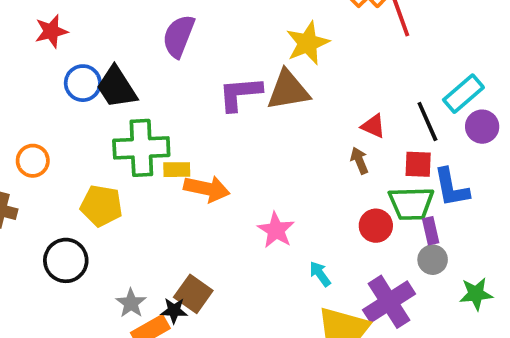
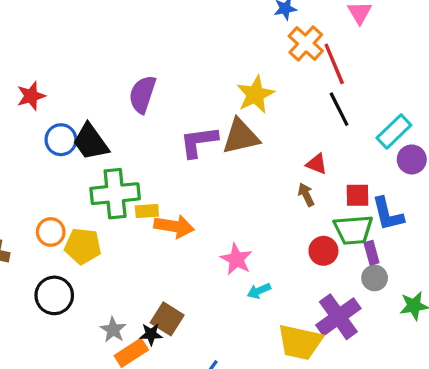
black line: (427, 121) -> (339, 109), moved
orange circle: (33, 161) -> (51, 232), moved
cyan arrow: (320, 274) -> (259, 291), moved, turned -75

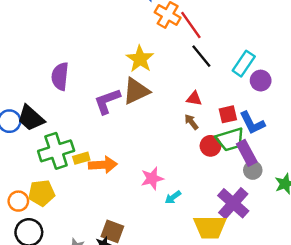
orange circle: (51, 232) -> (18, 201), moved
red circle: (323, 251) -> (211, 146), moved
purple rectangle: (371, 253) -> (247, 153), size x1.5
pink star: (236, 259) -> (152, 178), turned -30

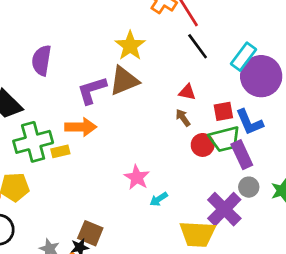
purple circle: (261, 81) -> (261, 76), size x1.8
orange arrow: (103, 165) -> (81, 127), moved
gray circle: (253, 170) -> (249, 187), moved
pink star: (152, 178) -> (137, 177), turned -30

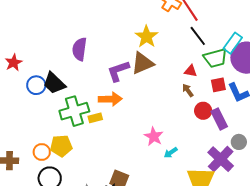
green trapezoid: (225, 139) -> (215, 58), moved
purple rectangle: (242, 155) -> (219, 119), moved

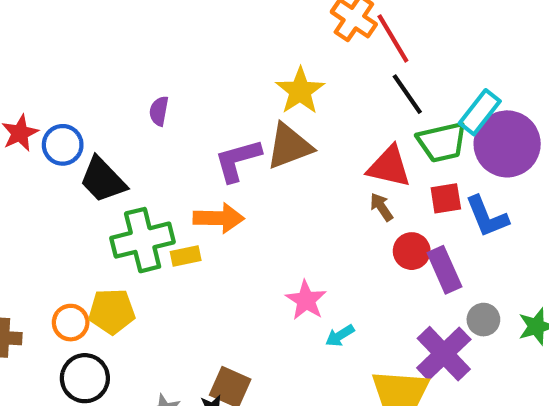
purple semicircle: (79, 49) -> (159, 111), size x0.6
red triangle: (191, 71) -> (389, 167), size x1.6
blue circle: (36, 85) -> (63, 145), moved

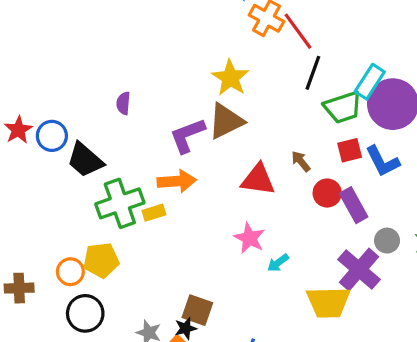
black line: (407, 94) -> (313, 73), turned 60
red triangle: (389, 167) -> (258, 180), moved

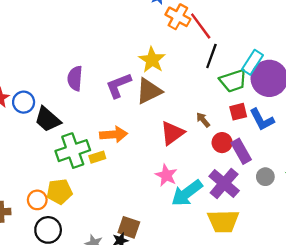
purple semicircle: (123, 103) -> (75, 78), size x1.5
purple L-shape: (187, 135) -> (119, 85), moved
red triangle: (258, 180) -> (172, 133), turned -44
cyan arrow: (278, 263) -> (187, 193), size x2.0
purple cross: (359, 270) -> (224, 183), moved

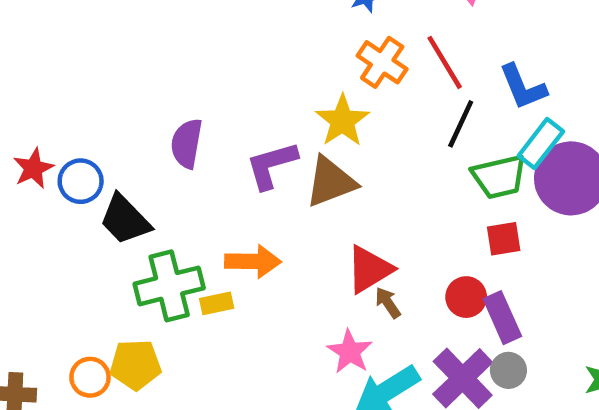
orange cross: (178, 17) -> (382, 62), moved
brown arrow: (203, 120) -> (388, 303), moved
blue L-shape: (262, 120) -> (523, 87), moved
gray circle: (265, 177) -> (508, 370), moved

